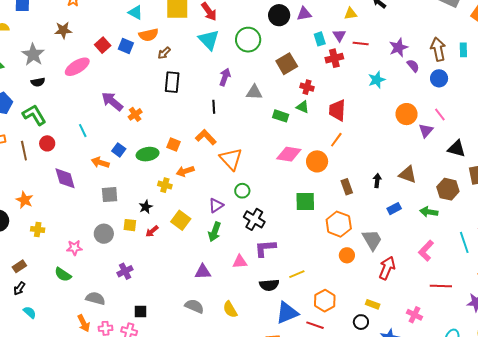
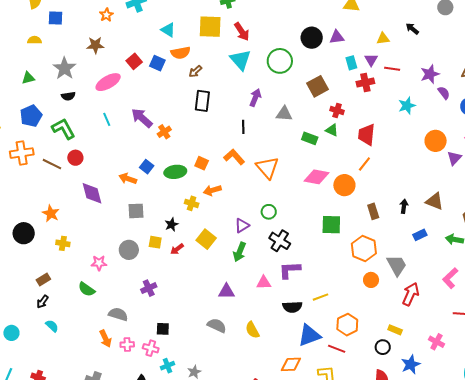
cyan line: (83, 131) -> (107, 119), moved
brown line: (24, 151) -> (52, 164), turned -54
orange triangle: (231, 159) -> (267, 168), moved

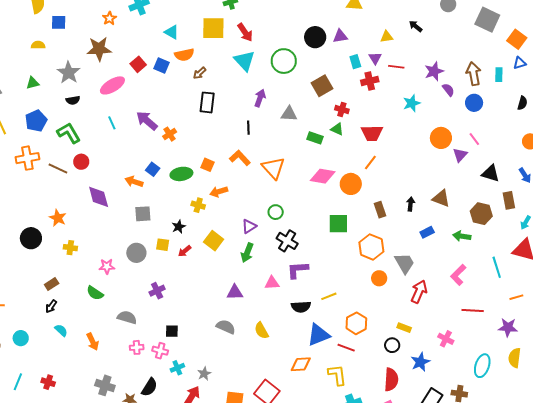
brown star: (95, 45) -> (99, 49), size x1.4
red trapezoid: (367, 135) -> (372, 133), turned -95
orange arrow: (106, 339) -> (93, 342), moved

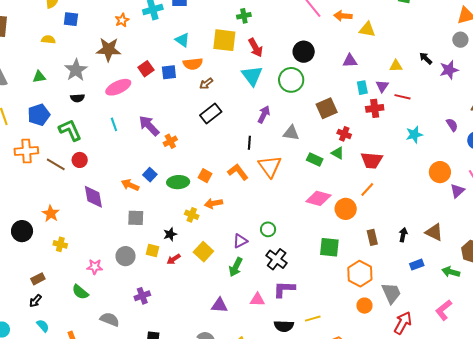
black circle: (315, 37) -> (304, 52), moved
blue square: (161, 66) -> (169, 72), turned -35
purple star: (434, 71) -> (449, 70), moved
black rectangle: (207, 102) -> (211, 113), turned 40
orange triangle: (273, 168) -> (270, 166), moved

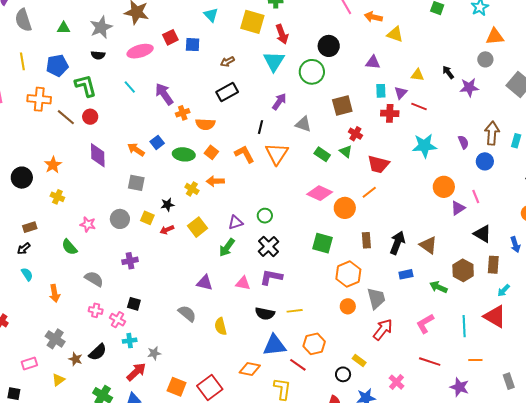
orange semicircle: (193, 64) -> (205, 124), moved
cyan line: (114, 124) -> (130, 87), turned -32
cyan star: (414, 135) -> (424, 146), size x1.4
black arrow: (403, 235) -> (397, 243), size x1.6

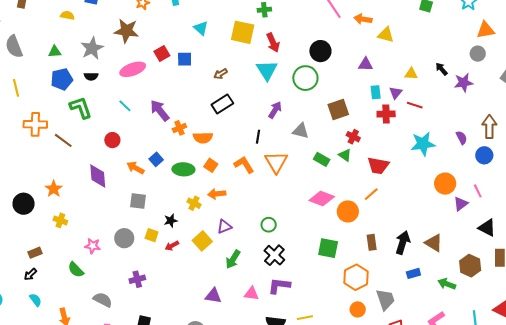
blue pentagon: (57, 65) -> (62, 79), moved
red circle: (90, 117) -> (112, 140), moved
purple triangle: (236, 222) -> (224, 226), moved

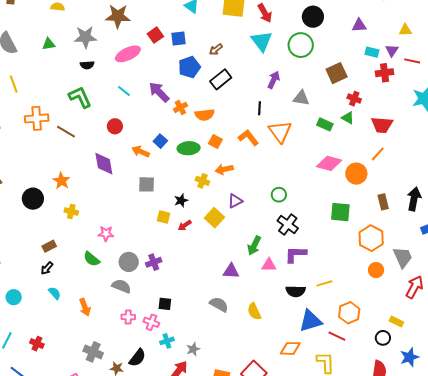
gray star: (92, 48) -> (85, 37), turned 30
blue pentagon: (62, 79) -> (189, 67), moved
cyan rectangle: (376, 92) -> (372, 52), turned -64
gray circle: (124, 238) -> (129, 262), moved
green arrow: (233, 259) -> (254, 245), moved

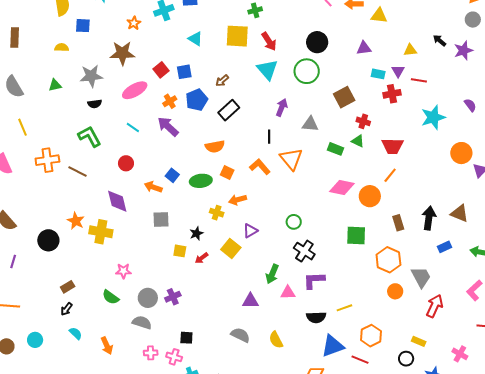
orange cross: (180, 107) -> (170, 101), moved
yellow cross: (71, 212) -> (101, 232), moved, size x1.6

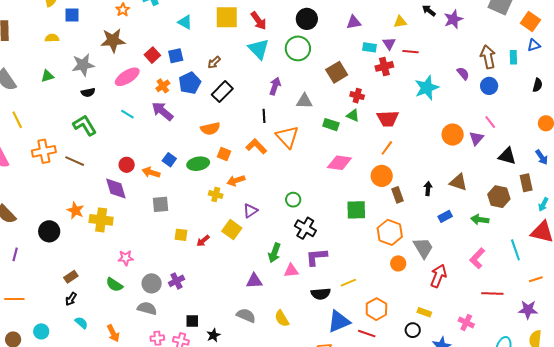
orange circle: (461, 153) -> (453, 135), moved
red circle: (126, 163) -> (127, 165), moved
orange circle: (370, 196) -> (382, 176), moved
black arrow: (429, 218) -> (428, 189), size x0.6
black star: (196, 233) -> (213, 335), moved

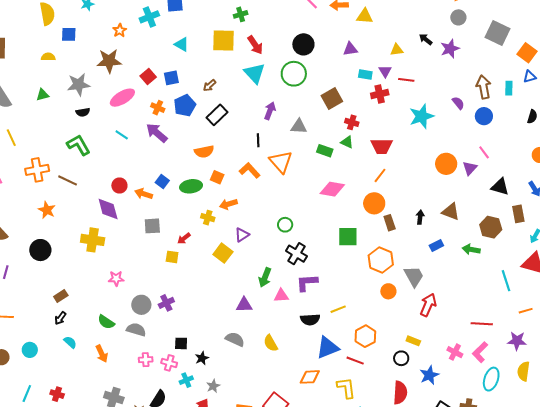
orange cross: (163, 86) -> (158, 108), turned -32
orange star: (76, 210) -> (47, 210), moved
red arrow: (203, 241) -> (184, 238), moved
pink L-shape: (477, 258) -> (480, 352), moved
green semicircle: (114, 285) -> (106, 322), moved

